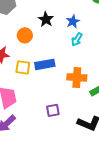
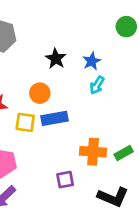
orange circle: (25, 35) -> (40, 93), moved
orange cross: (77, 77) -> (93, 152), moved

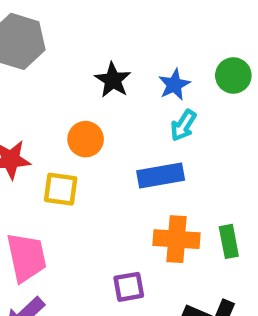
green circle: (126, 27) -> (233, 75), moved
blue rectangle: (54, 118) -> (161, 176), moved
green rectangle: (124, 153) -> (229, 241), turned -72

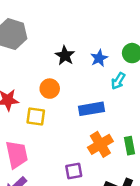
cyan arrow: (183, 125) -> (118, 81), moved
orange cross: (177, 239) -> (100, 144), turned -35

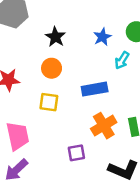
black star: (65, 56) -> (55, 37), moved
yellow square: (36, 116) -> (49, 102), moved

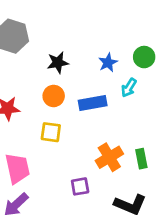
black star: (55, 37) -> (58, 63), turned 30
blue rectangle: (95, 89) -> (93, 103), moved

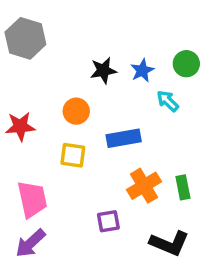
black star: (58, 63) -> (103, 70), moved
cyan arrow: (129, 88) -> (168, 101), turned 102
blue rectangle: (93, 103) -> (124, 138), moved

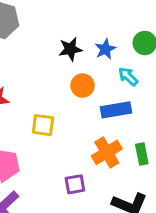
orange circle: (76, 111) -> (83, 86), moved
blue rectangle: (124, 138) -> (116, 110), moved

